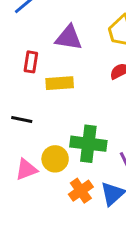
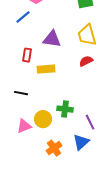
green cross: (88, 144) -> (65, 109), size x0.7
orange cross: (81, 191) -> (54, 148), moved

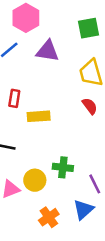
purple triangle: (52, 39) -> (48, 51), moved
red semicircle: (86, 61) -> (90, 106), turned 80

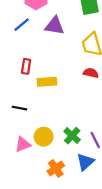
red semicircle: (90, 106) -> (91, 73), turned -40
green cross: (63, 167) -> (72, 136), moved, turned 35

